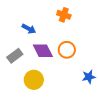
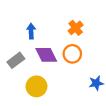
orange cross: (64, 15) -> (76, 28), moved, turned 32
blue arrow: (29, 29) -> (31, 31), turned -120

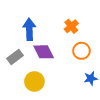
blue arrow: (31, 31) -> (29, 29), size x1.5
orange circle: (72, 54) -> (81, 51), moved

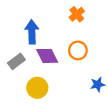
orange cross: (71, 26) -> (77, 14), moved
orange circle: (81, 51) -> (78, 50), moved

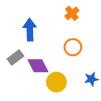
purple diamond: (47, 56) -> (38, 66), moved
yellow circle: (37, 88) -> (56, 82), moved

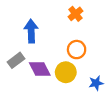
yellow circle: (56, 82) -> (66, 72), moved

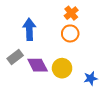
orange circle: (77, 50) -> (70, 33), moved

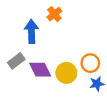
orange cross: (71, 13) -> (54, 14), moved
orange circle: (70, 33) -> (90, 63), moved

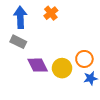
blue arrow: (31, 31) -> (20, 17), moved
gray rectangle: (16, 61) -> (18, 42), moved, turned 63

